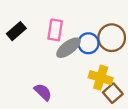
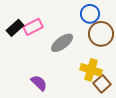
pink rectangle: (55, 30) -> (33, 27), moved, turned 54
blue circle: (88, 43) -> (90, 14), moved

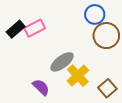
gray ellipse: (62, 43) -> (62, 62), moved
yellow cross: (91, 70) -> (78, 76), moved, turned 30

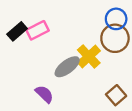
blue circle: (95, 14) -> (116, 19), moved
yellow cross: (78, 76) -> (89, 56), moved

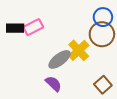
black rectangle: (17, 31) -> (15, 28), turned 42
purple semicircle: (44, 94) -> (53, 84), moved

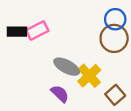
yellow cross: (79, 50) -> (89, 76), moved
gray ellipse: (60, 59) -> (67, 67), turned 65

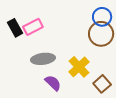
black rectangle: (17, 32) -> (15, 28), turned 60
gray ellipse: (67, 67) -> (43, 59), moved, turned -35

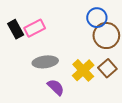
blue circle: (102, 17) -> (97, 18), moved
brown square: (102, 84) -> (107, 68), moved

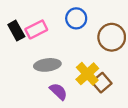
blue circle: (97, 18) -> (76, 18), moved
brown square: (107, 68) -> (102, 83), moved

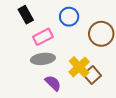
pink rectangle: (36, 29) -> (43, 37), moved
black rectangle: (16, 31) -> (26, 15), moved

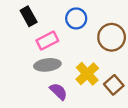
brown square: (92, 75) -> (114, 85), moved

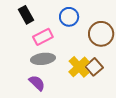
brown square: (114, 85) -> (94, 67), moved
purple semicircle: (58, 91) -> (37, 83), moved

